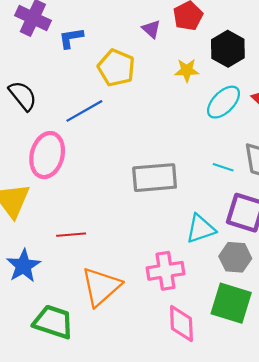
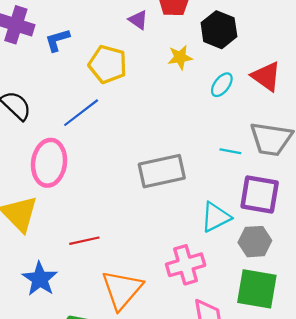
cyan ellipse: (224, 102) -> (222, 85), size x0.7

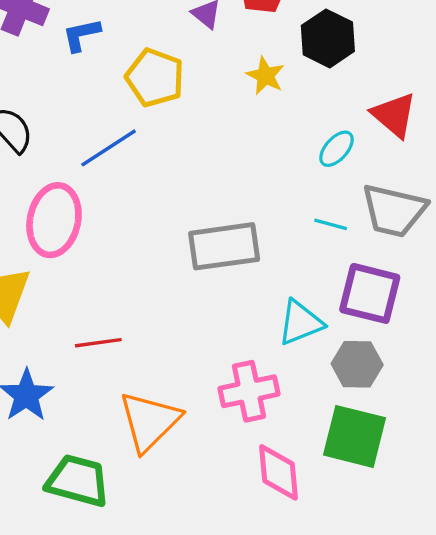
yellow star: (180, 57) -> (265, 76), turned 30
cyan ellipse: (222, 85) -> (337, 149), moved

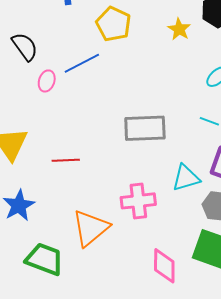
pink ellipse: (54, 220) -> (47, 81), moved, size x0.5
red line: (98, 343) -> (66, 160), moved
pink cross: (249, 391) -> (138, 201), moved

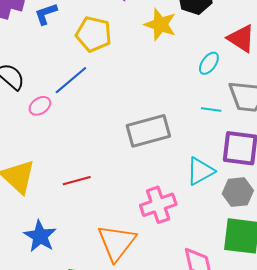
yellow star: (179, 29) -> (160, 24), size x1.4
pink ellipse: (47, 81) -> (40, 106), turned 50

